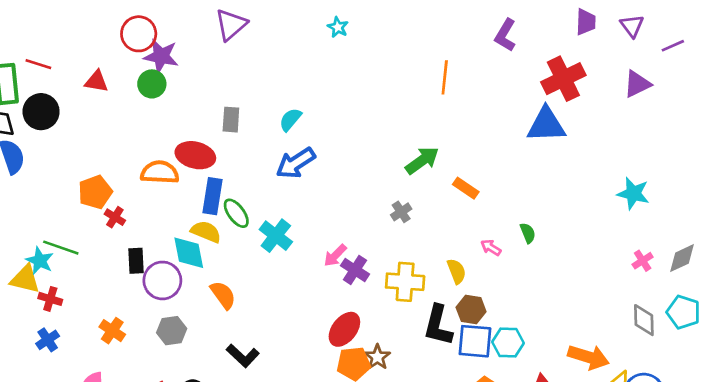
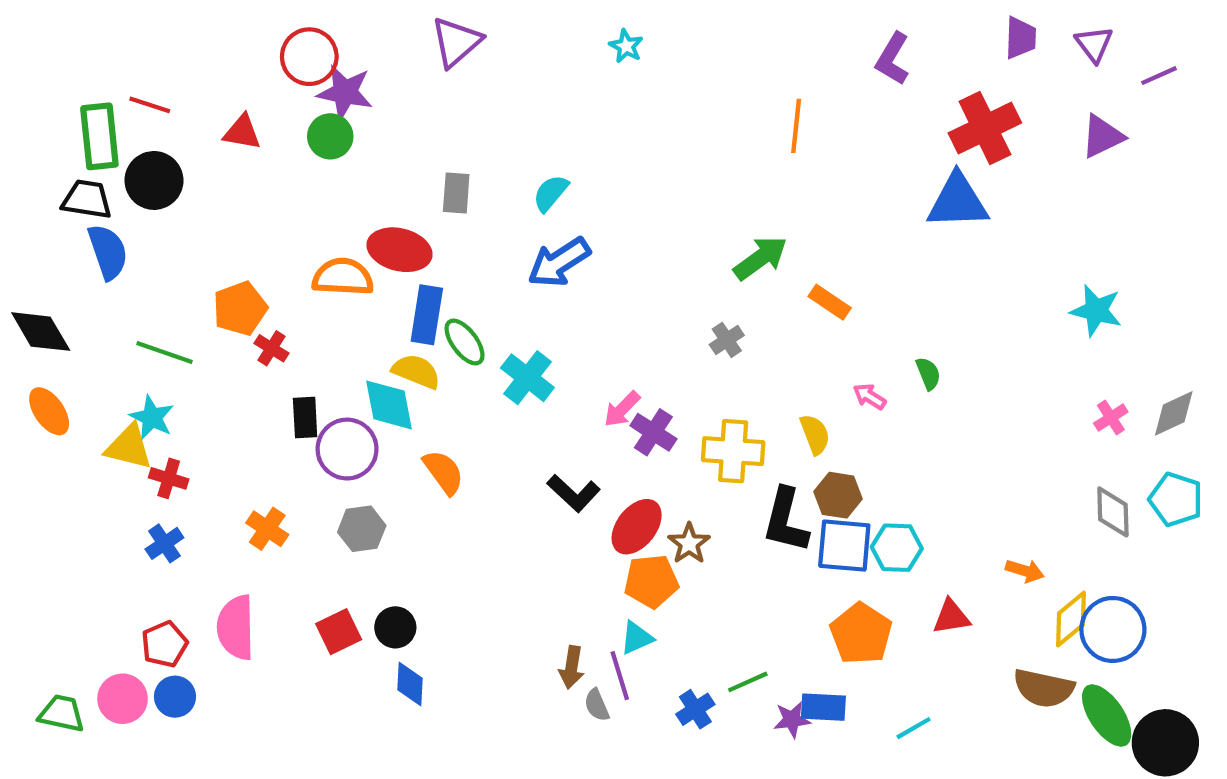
green line: (61, 248) -> (164, 353), moved
black L-shape: (243, 356) -> (574, 493), moved
brown star: (377, 357) -> (689, 543), moved
orange arrow: (588, 357) -> (1025, 571), size x0.6

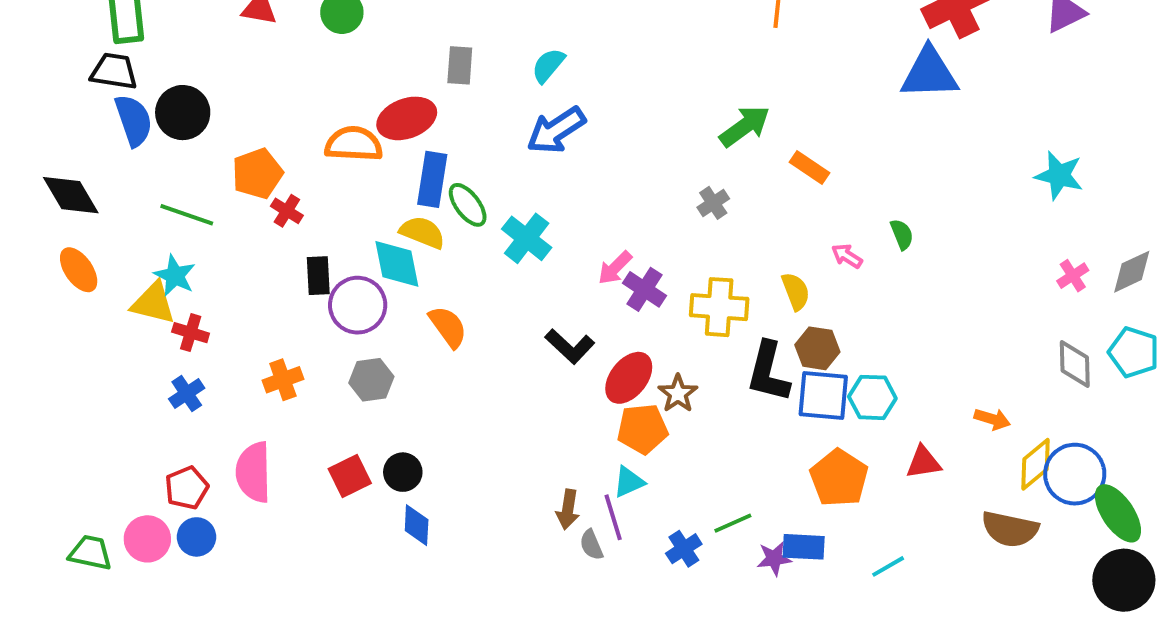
black circle: (154, 180) -> (183, 113), moved
red ellipse: (399, 250) -> (407, 118), turned -34
orange cross: (267, 529) -> (283, 380), turned 36
green ellipse: (1107, 716) -> (1118, 513), moved

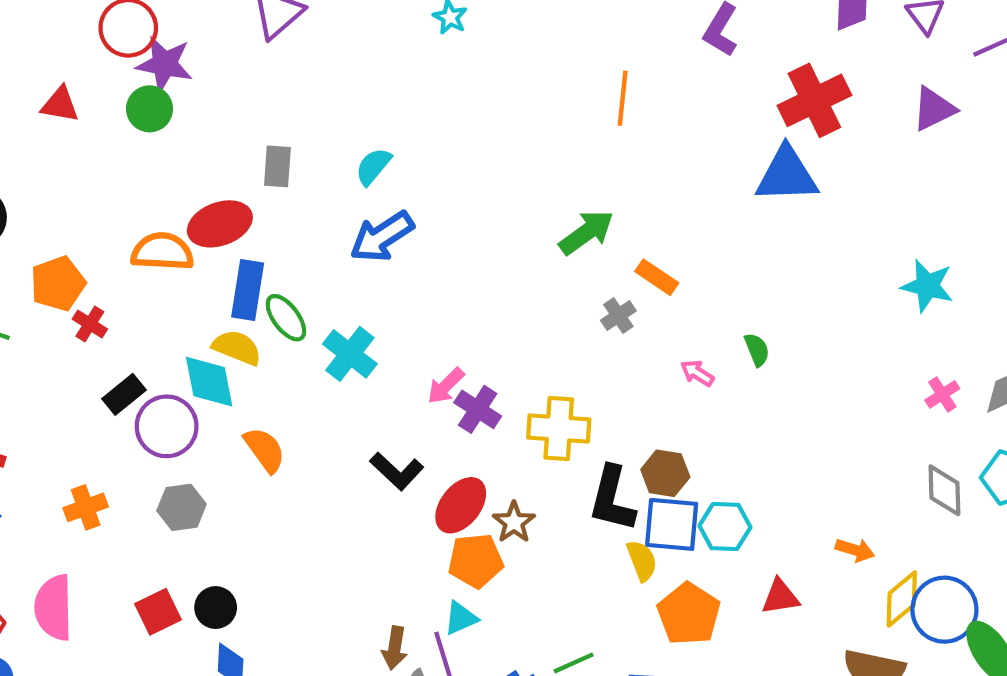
gray cross: (713, 203) -> (618, 316), moved
black rectangle: (318, 276) -> (124, 394), turned 54
yellow semicircle: (796, 291) -> (642, 561), moved

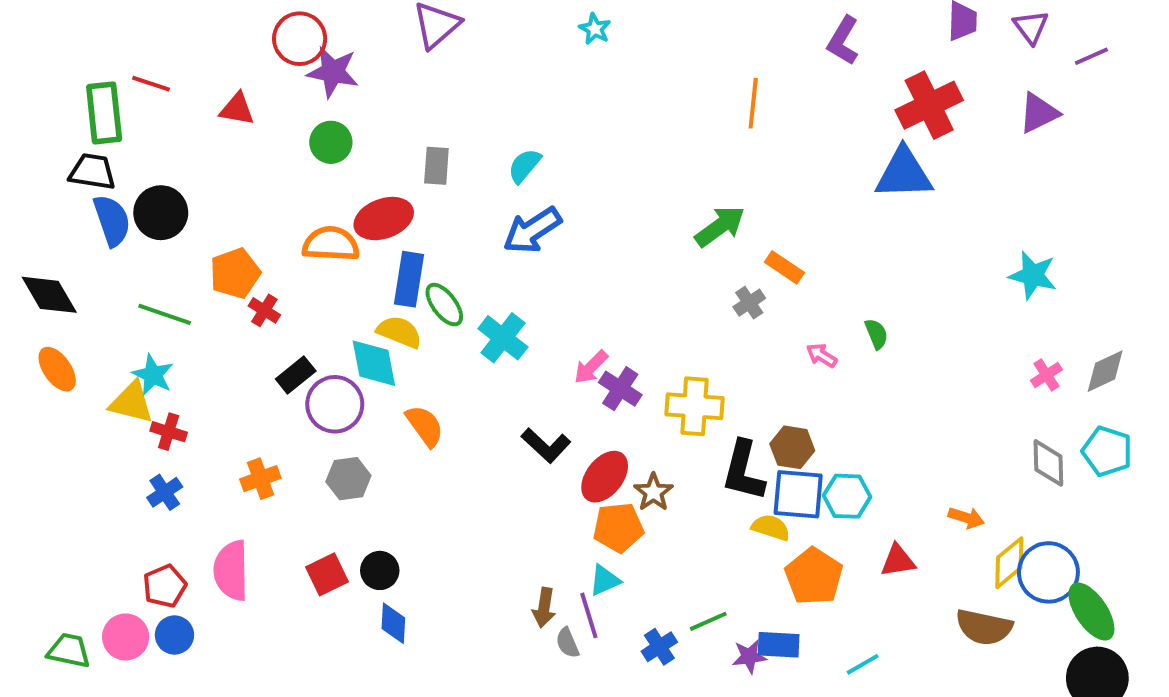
green circle: (150, 109) -> (331, 142), moved
yellow semicircle: (642, 561) -> (771, 527), turned -51

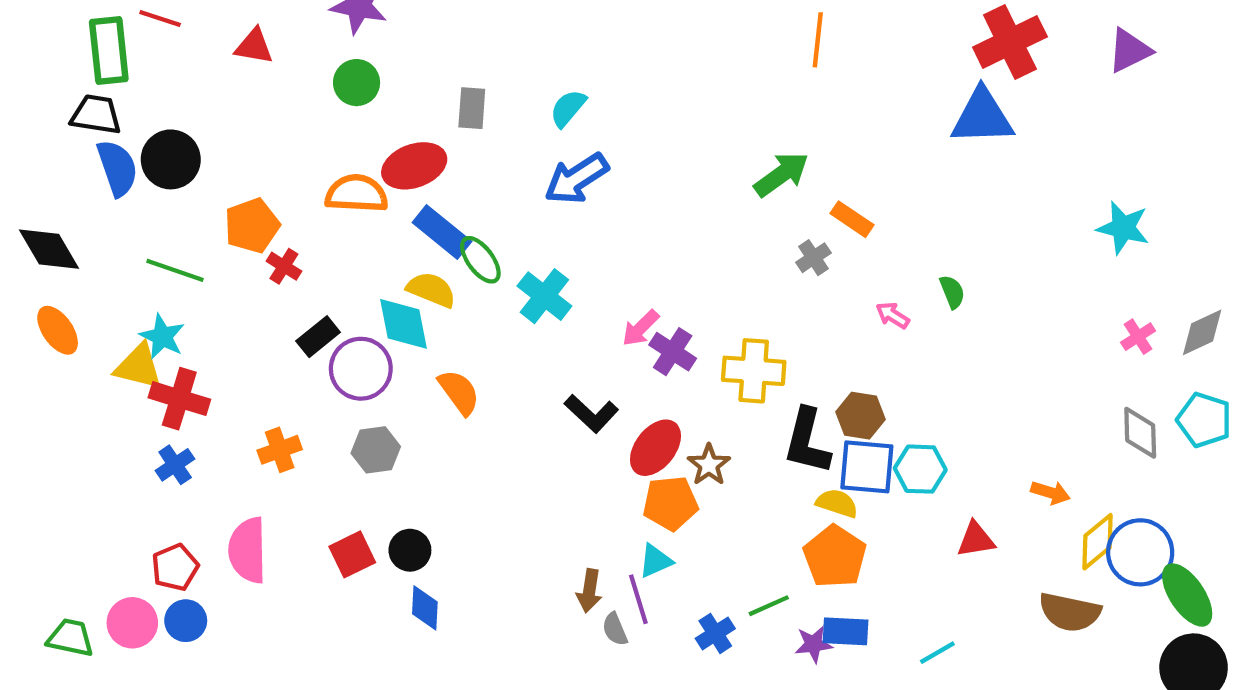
blue rectangle: (409, 279) -> (442, 232), turned -60
red cross: (169, 432) -> (179, 399), size x1.5
orange pentagon: (814, 576) -> (835, 557), moved

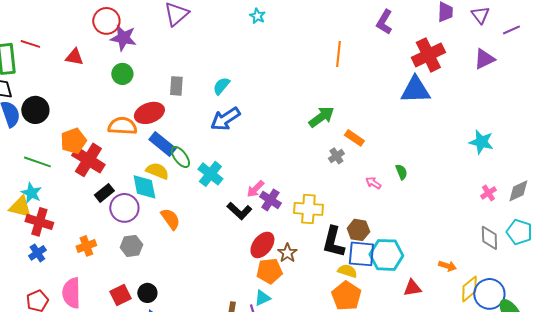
red cross: (284, 266) -> (88, 160), size x2.0
black L-shape: (591, 414) -> (239, 211), moved
cyan hexagon: (920, 469) -> (386, 255), size x1.4

